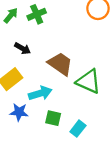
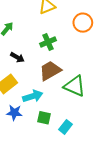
green cross: (37, 14) -> (48, 42), moved
brown trapezoid: (60, 64) -> (50, 71), turned -65

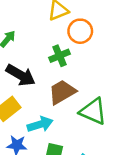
orange circle: (83, 23) -> (80, 31), moved
black arrow: (17, 57) -> (21, 75), size x1.6

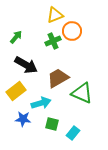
green cross: (60, 56) -> (53, 41), moved

